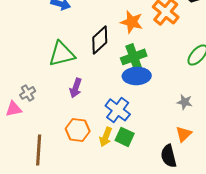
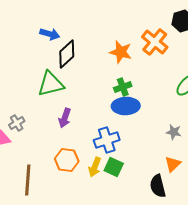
black diamond: (100, 40) -> (67, 54), moved
green cross: (134, 57) -> (123, 87), size x0.7
blue cross: (118, 110) -> (107, 140), turned 35

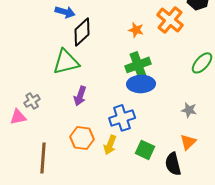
orange star: (121, 52) -> (136, 30), size x0.7
green cross: (123, 87) -> (138, 65), size x1.4
green square: (114, 167) -> (145, 150), moved

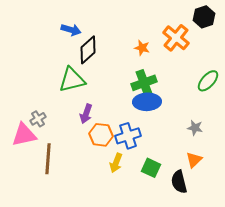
pink triangle: (18, 117) -> (24, 135), size x1.5
orange hexagon: (82, 138) -> (101, 135), moved
brown line: (43, 158) -> (48, 159), moved

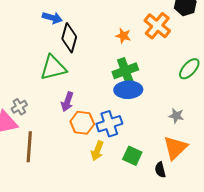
black diamond: (88, 50) -> (69, 38), turned -32
orange triangle: (194, 160) -> (175, 148), size x1.5
black semicircle: (179, 182) -> (160, 170), size x0.7

